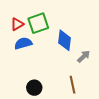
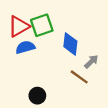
red triangle: (17, 24) -> (19, 26), size x1.5
brown line: (73, 85) -> (79, 77), moved, turned -42

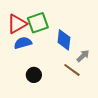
black circle: (37, 96) -> (34, 75), moved

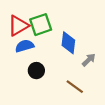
brown line: (72, 70) -> (75, 87), moved
black circle: (34, 75) -> (36, 71), moved

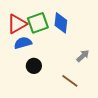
blue diamond: (68, 43) -> (61, 23), moved

